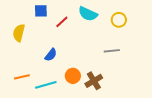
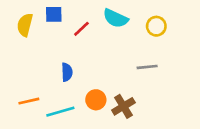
yellow semicircle: (19, 33) -> (25, 25), moved
blue semicircle: (51, 55) -> (67, 72), turned -40

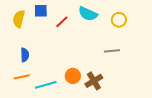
blue semicircle: (67, 72) -> (25, 55), moved

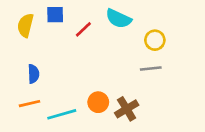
yellow circle: (119, 20) -> (155, 40), moved

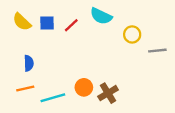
blue square: (55, 15) -> (47, 23), moved
yellow semicircle: (25, 25) -> (22, 22), turned -60
gray line: (151, 68) -> (157, 51), moved

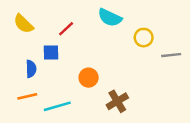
blue square: (47, 23) -> (51, 53), moved
red line: (71, 25) -> (66, 29), moved
orange circle: (84, 87) -> (89, 78), moved

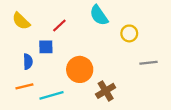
cyan semicircle: (110, 18) -> (99, 15), turned 30
gray line: (171, 55) -> (148, 63), moved
orange circle: (89, 78) -> (80, 69), size x1.5

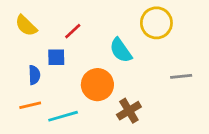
cyan semicircle: (99, 15) -> (121, 50), moved
yellow circle: (129, 33) -> (156, 23), moved, size x1.5

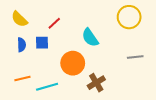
yellow circle: (156, 23) -> (129, 17), moved
blue semicircle: (34, 75) -> (21, 45), moved

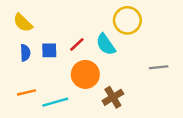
yellow circle: (129, 17) -> (127, 20), moved
red line: (54, 23) -> (77, 44), moved

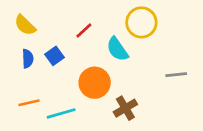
red line: (77, 44) -> (84, 30), moved
blue square: (49, 50) -> (54, 56), turned -35

